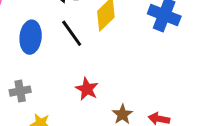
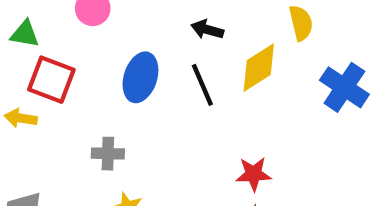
red star: (87, 89) -> (254, 174), moved, turned 30

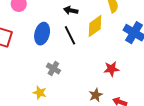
gray cross: (108, 154) -> (53, 68), moved, turned 32
red star: (254, 174) -> (111, 69), moved

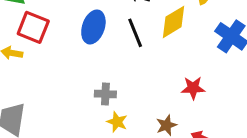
gray cross: (53, 68) -> (105, 94), moved, turned -32
yellow star: (40, 93) -> (117, 122), moved

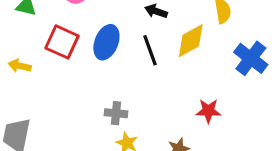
red square: (33, 27) -> (62, 42), moved

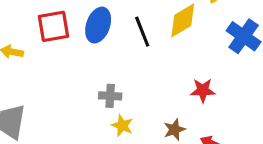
red square: (62, 42) -> (54, 26), turned -32

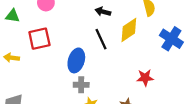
blue ellipse: (98, 25) -> (76, 60), moved

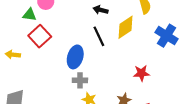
green triangle: (13, 16) -> (30, 15), moved
red square: (39, 39) -> (40, 36), turned -30

